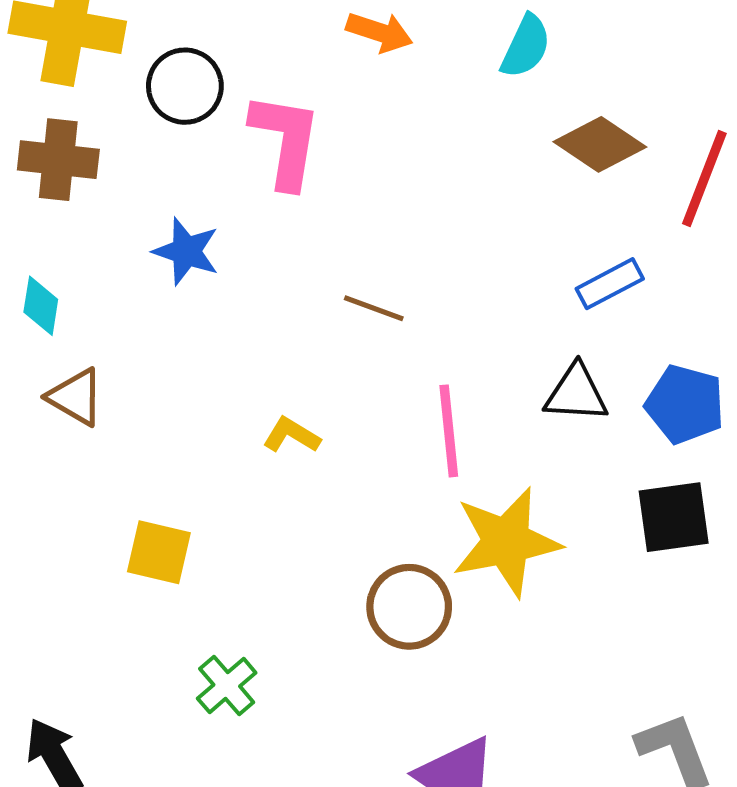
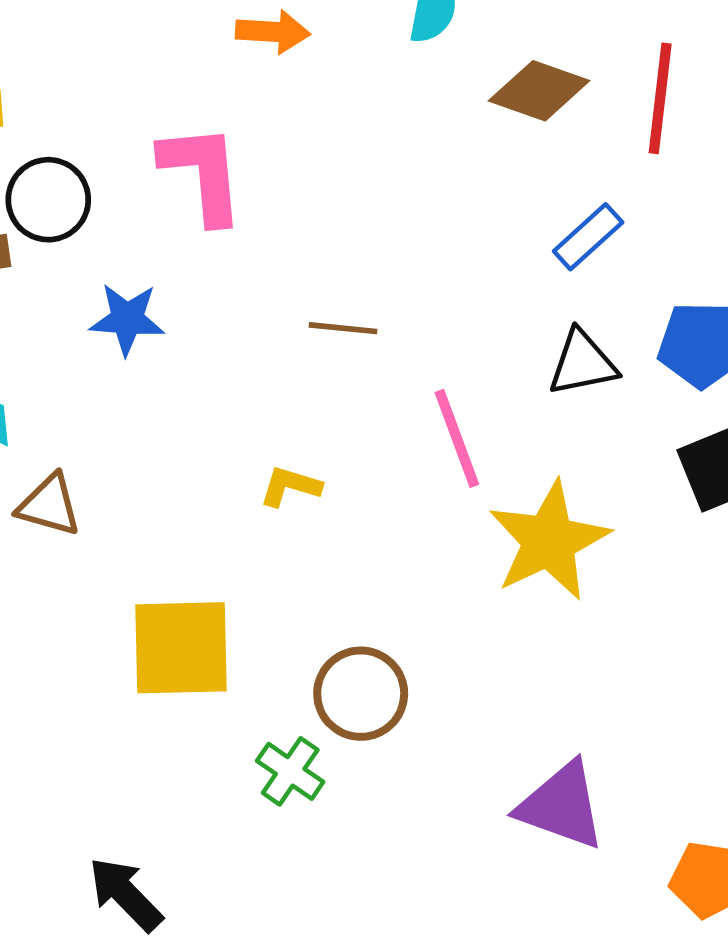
black circle: (185, 86) -> (48, 200), moved
yellow square: (159, 552) -> (181, 648), size x1.5
brown circle: (409, 607) -> (361, 694), moved

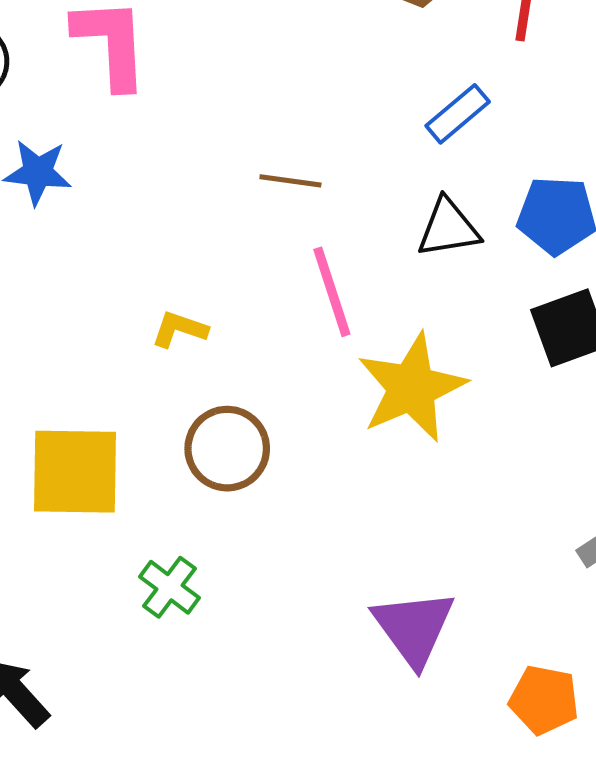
brown line: (343, 328) -> (290, 181), moved
brown circle: (361, 694) -> (227, 449), moved
purple triangle: (562, 806) -> (414, 628), turned 32

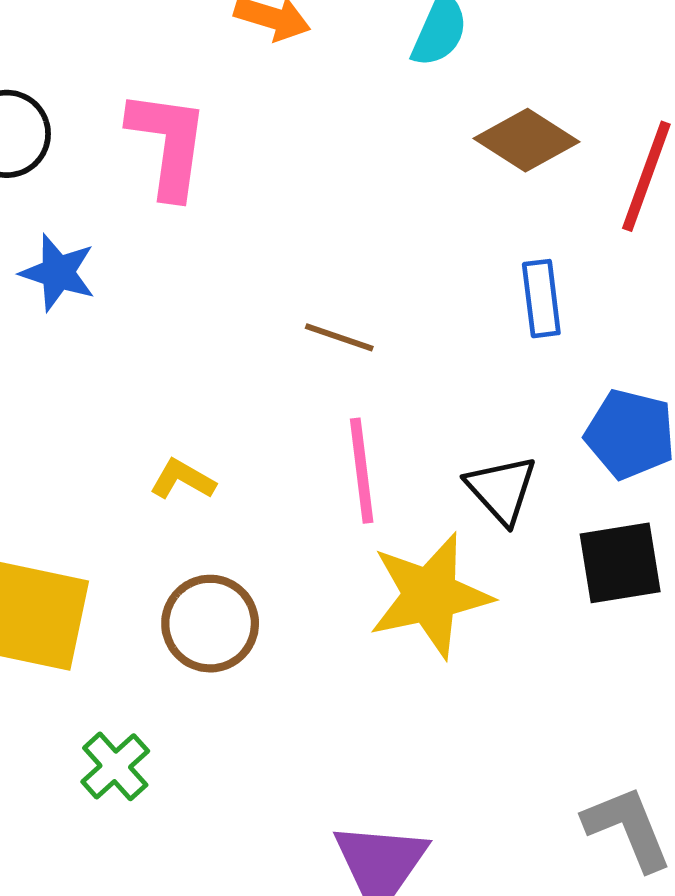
blue rectangle: (458, 114) -> (541, 299), turned -68
black triangle: (448, 228) -> (501, 489), moved, turned 46

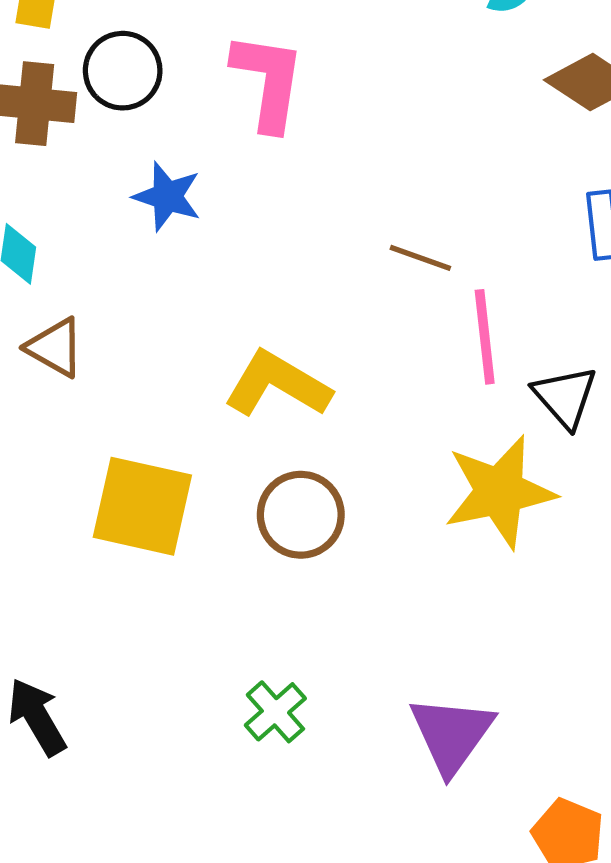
pink line: (362, 471) -> (485, 337), moved
yellow L-shape: (183, 479) -> (278, 384), size x1.8
green cross: (115, 766) -> (275, 712), moved

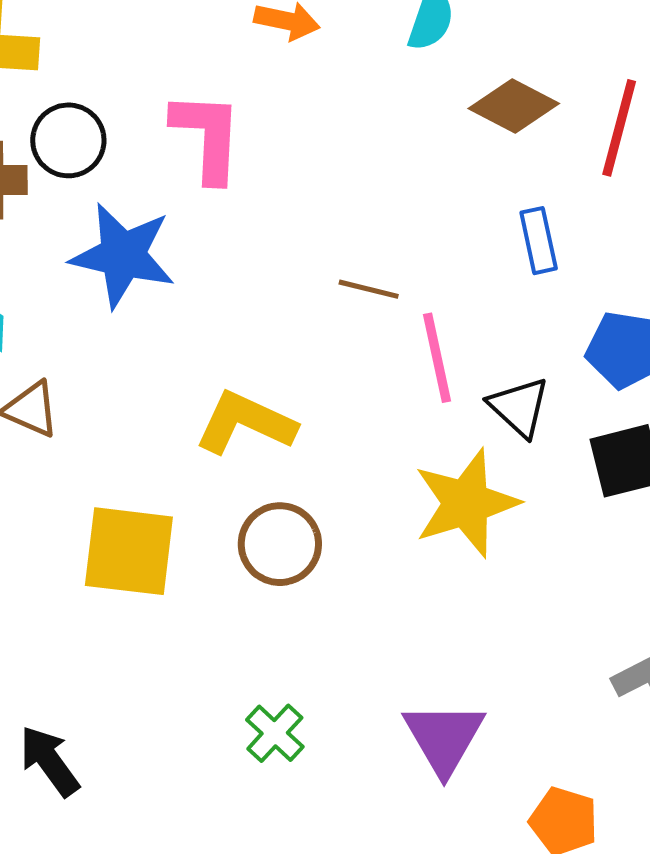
blue star: (167, 196) -> (123, 255), size x1.6

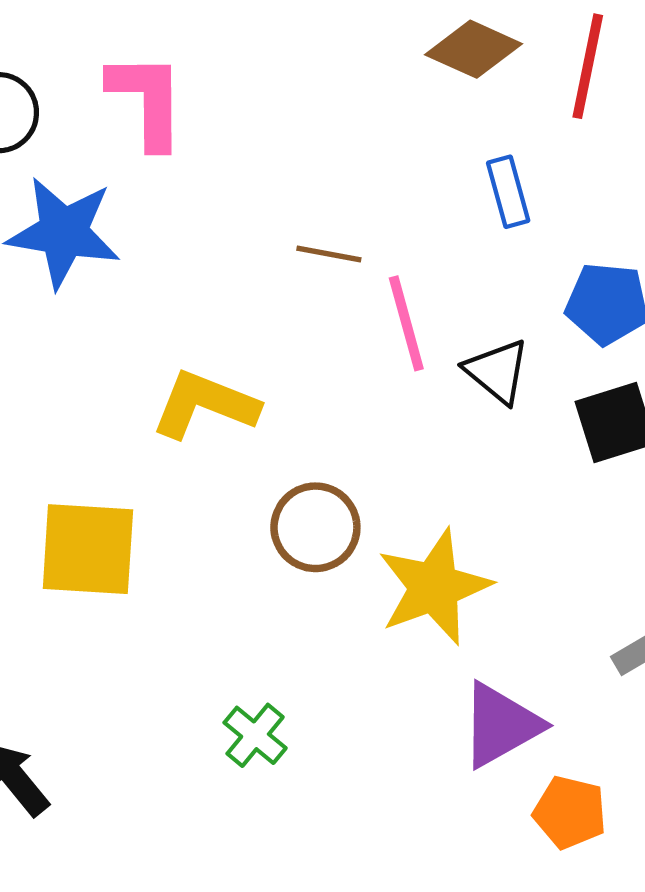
yellow star: (466, 503) -> (434, 587), moved
brown circle: (280, 544) -> (315, 527), moved
purple triangle: (444, 738) -> (501, 725), moved, turned 34

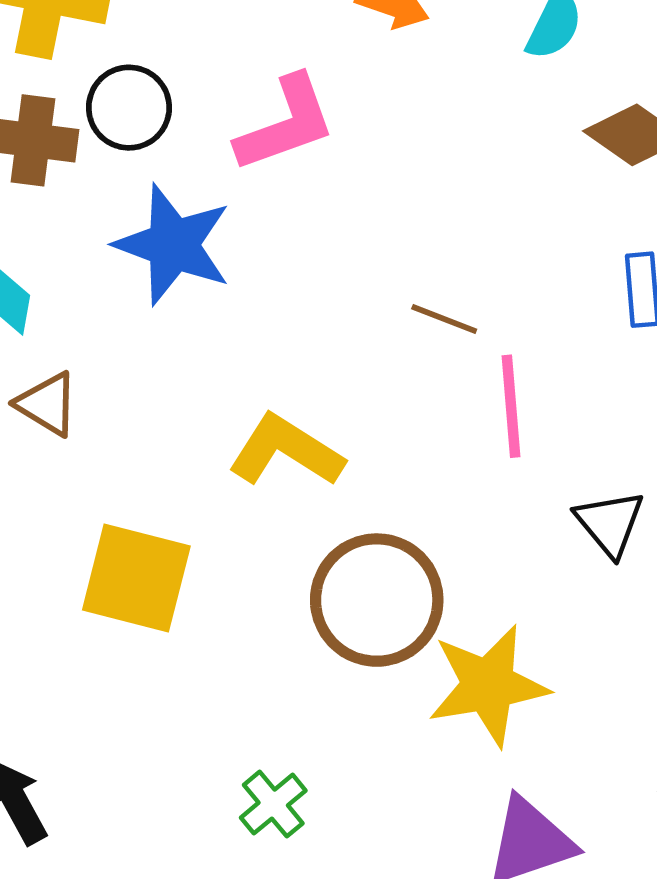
pink L-shape: (147, 100) -> (286, 124), turned 60
black triangle: (497, 371) -> (610, 523), moved
brown circle: (315, 527) -> (377, 600), size x1.4

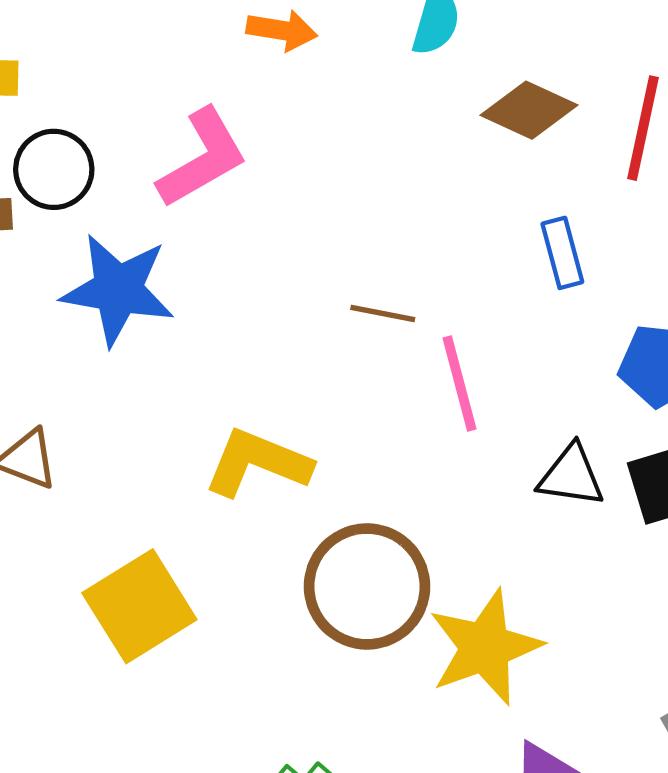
black triangle: (610, 523) -> (571, 476), turned -32
yellow square: (136, 578) -> (139, 606), turned -36

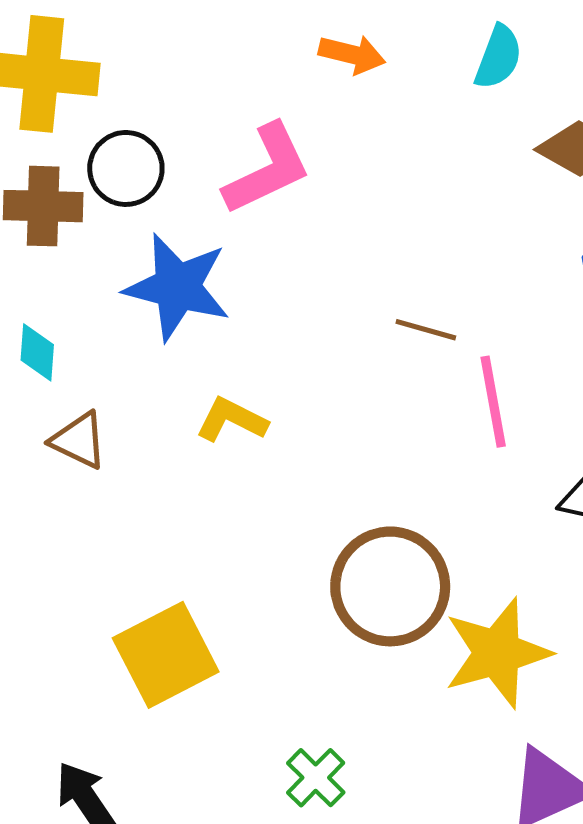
yellow L-shape: (258, 463) -> (232, 420), moved, size x0.7
yellow square: (139, 606) -> (166, 655), moved

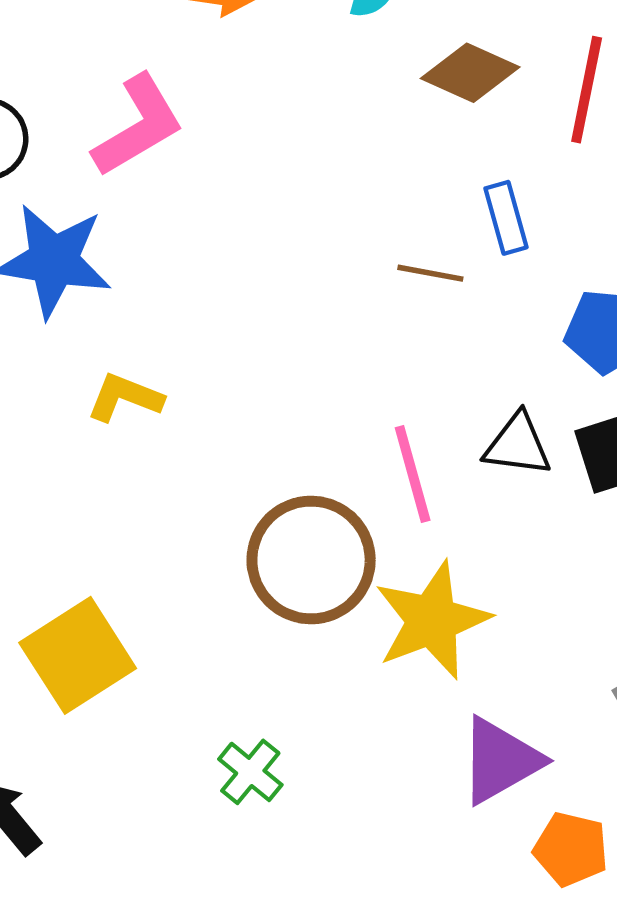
brown line: (426, 330) -> (430, 273), moved
pink line: (493, 402) -> (413, 474), moved

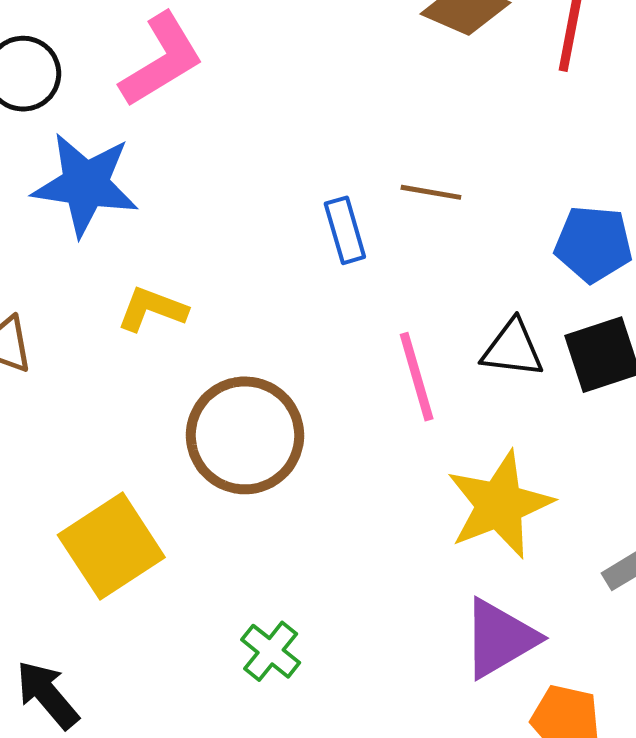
blue rectangle: (506, 218) -> (345, 230), moved
brown circle: (311, 560) -> (245, 435), moved
yellow star: (432, 620) -> (500, 505), moved

